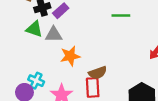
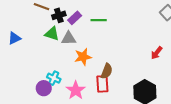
green line: (121, 16) -> (99, 20), moved
brown semicircle: (98, 73) -> (107, 71), turned -49

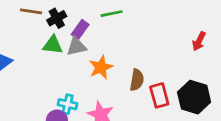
purple rectangle: (75, 18) -> (80, 29), moved
red rectangle: (102, 84) -> (159, 95), moved

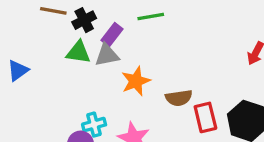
brown semicircle: (137, 80) -> (179, 98), turned 70
cyan cross: (68, 104) -> (94, 125), turned -30

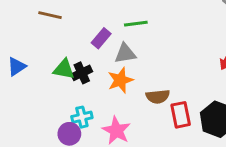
black cross: (84, 20) -> (82, 73), moved
green triangle: (78, 52) -> (64, 69), moved
gray triangle: (107, 55) -> (125, 54), moved

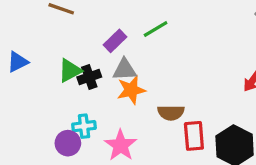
green line: (136, 24) -> (156, 29), turned -30
gray triangle: (125, 54) -> (124, 70), moved
green triangle: (64, 69) -> (70, 71), turned -45

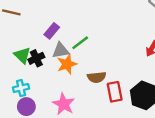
green line: (156, 29) -> (80, 43), moved
green triangle: (70, 71) -> (22, 55), turned -42
cyan cross: (84, 126) -> (21, 88), moved

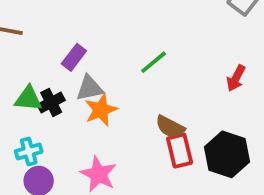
green line: (80, 43) -> (154, 62), moved
green triangle: (22, 55) -> (28, 99), turned -36
brown semicircle: (97, 77) -> (170, 127), moved, turned 36

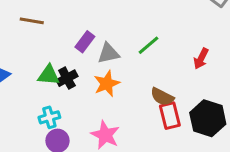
red arrow: (236, 78) -> (201, 59), moved
gray triangle: (90, 88) -> (108, 53), moved

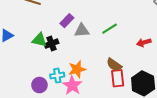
red arrow: (201, 59) -> (144, 42), turned 40
orange star: (107, 84) -> (77, 69), moved
cyan cross: (49, 117) -> (57, 76), moved

